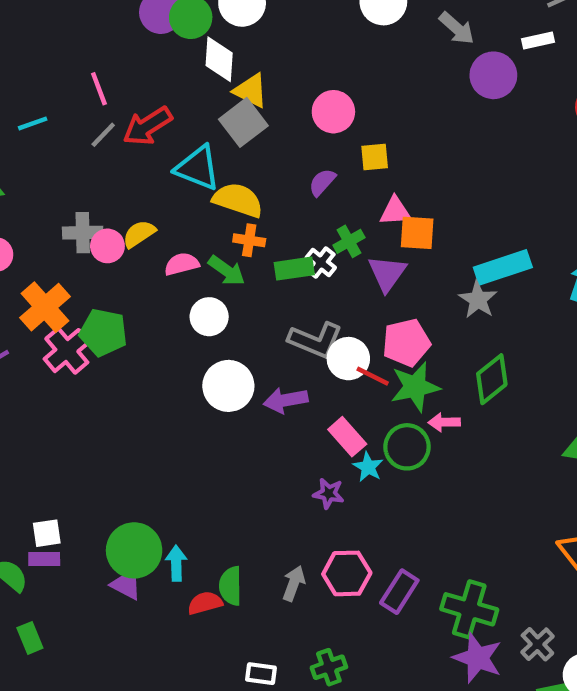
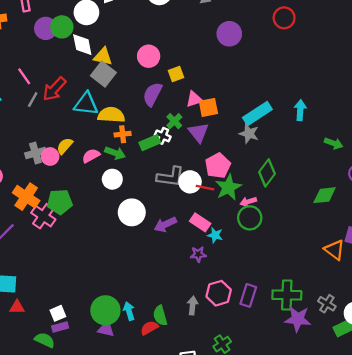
purple circle: (493, 75) -> (229, 34), moved
purple semicircle: (322, 182) -> (152, 94), size x1.5
purple arrow: (286, 400) -> (165, 224), moved
green circle: (407, 447) -> (250, 218), moved

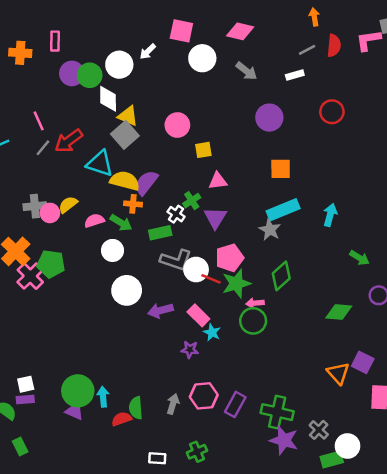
purple semicircle: (152, 94) -> (146, 183), moved
orange square: (208, 107) -> (281, 169), moved
green rectangle: (150, 143) -> (160, 233), moved

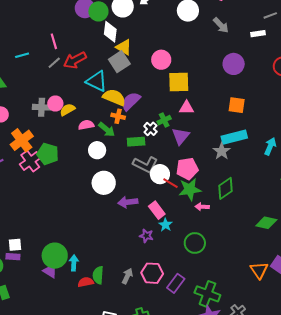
yellow square: (203, 150) -> (179, 82), size x1.6
pink circle: (50, 213) -> (55, 104), moved
green circle: (253, 321) -> (195, 243), moved

